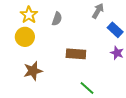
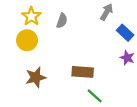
brown rectangle: (76, 54) -> (83, 72), moved

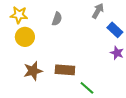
yellow star: (31, 16) -> (19, 15), moved, turned -30
brown rectangle: (83, 72) -> (65, 70), moved

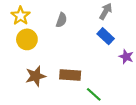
yellow star: (19, 15) -> (20, 16), turned 30
blue rectangle: (115, 30) -> (106, 36), moved

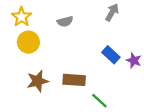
gray semicircle: (61, 20) -> (65, 21), turned 56
blue rectangle: (106, 36) -> (111, 55), moved

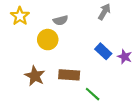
yellow circle: (28, 42) -> (48, 40), moved
brown star: (38, 81) -> (35, 76), turned -30

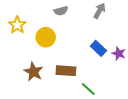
yellow star: (20, 16) -> (17, 25), moved
gray semicircle: (61, 20) -> (61, 11), moved

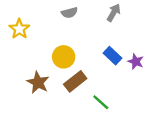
yellow circle: (46, 37) -> (64, 57), moved
brown rectangle: (66, 71) -> (75, 81), turned -42

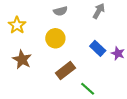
yellow circle: (64, 57) -> (55, 38), moved
brown star: (38, 82) -> (22, 59), moved

